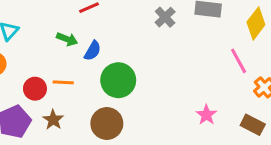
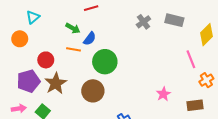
orange line: (63, 82) -> (73, 49), moved
brown star: (53, 120) -> (56, 83), size x1.5
brown rectangle: (253, 125) -> (195, 105), turned -42

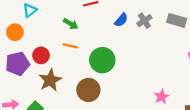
blue semicircle: (90, 39) -> (121, 20), moved
purple pentagon: (28, 81) -> (17, 64), moved

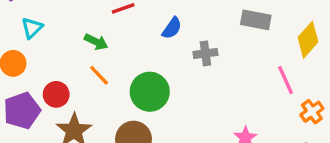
gray cross: (144, 21) -> (205, 53), moved, turned 32
orange line: (70, 46) -> (99, 75), turned 40

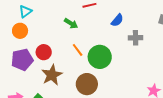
cyan triangle: (32, 28) -> (25, 11), moved
orange line: (99, 75) -> (78, 50), moved

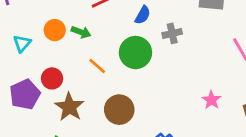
cyan triangle: (25, 11) -> (22, 43), moved
orange circle: (20, 31) -> (55, 30), moved
green circle: (100, 57) -> (135, 53), moved

